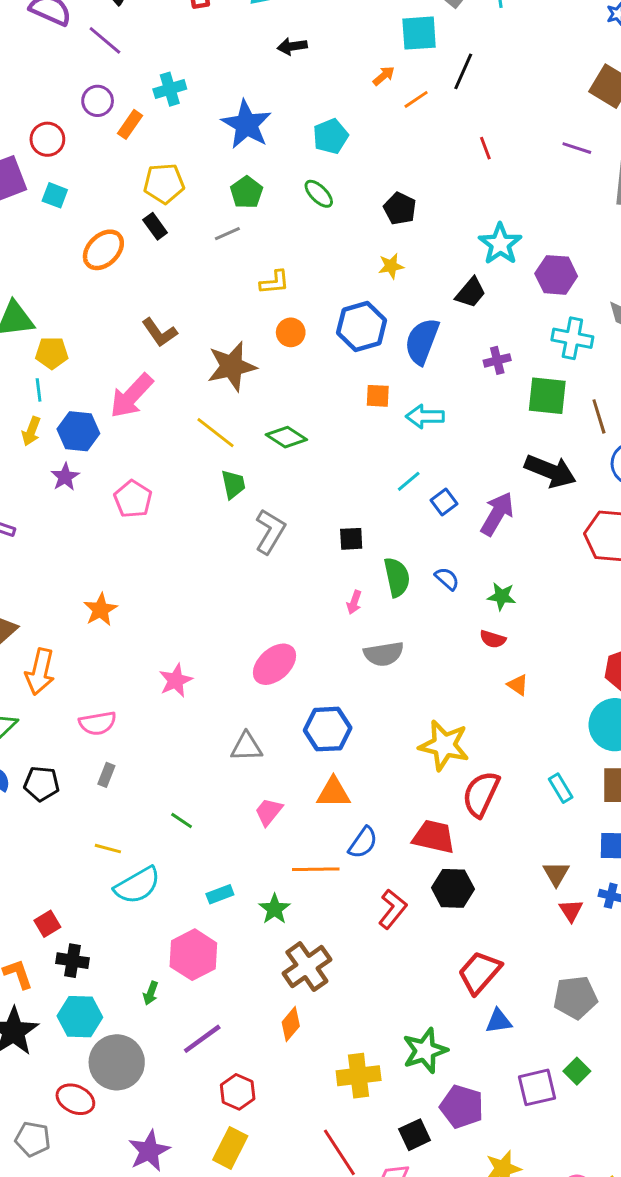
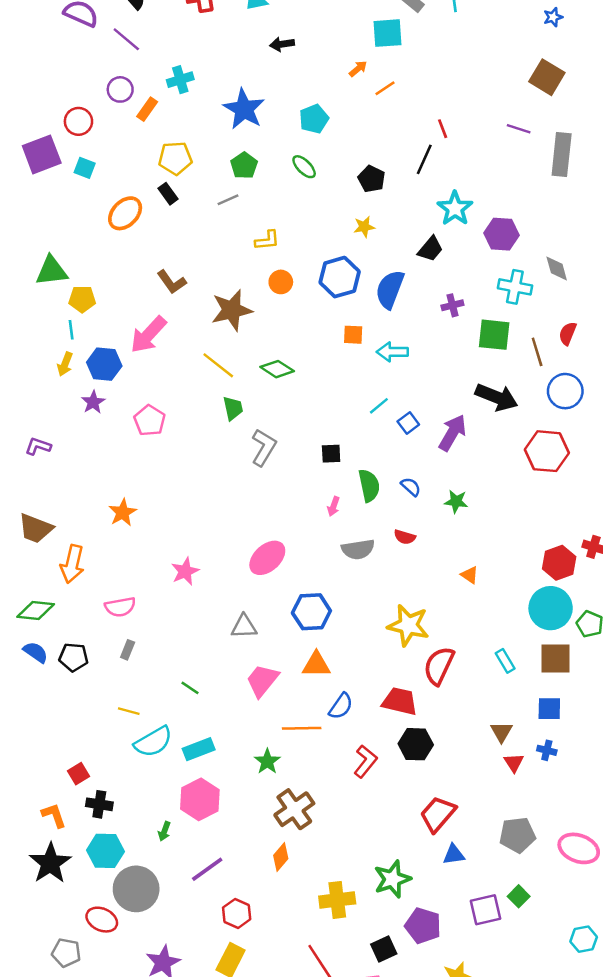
black line: (463, 71) -> (424, 159), moved
red semicircle: (493, 639) -> (405, 537), moved
pink trapezoid: (269, 812) -> (262, 680), size x1.4
cyan rectangle: (220, 894) -> (199, 749), moved, size x1.4

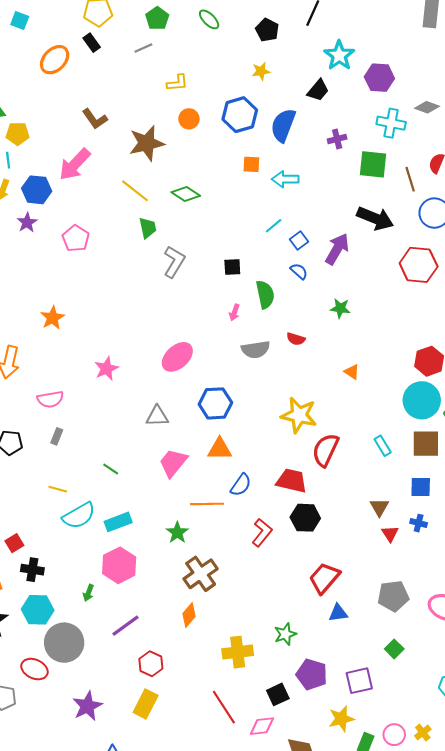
gray diamond: (557, 268) -> (427, 107), turned -55
blue semicircle: (411, 487) -> (299, 271), moved
green star: (392, 879) -> (285, 634), size x0.7
purple square: (486, 910) -> (359, 681), moved

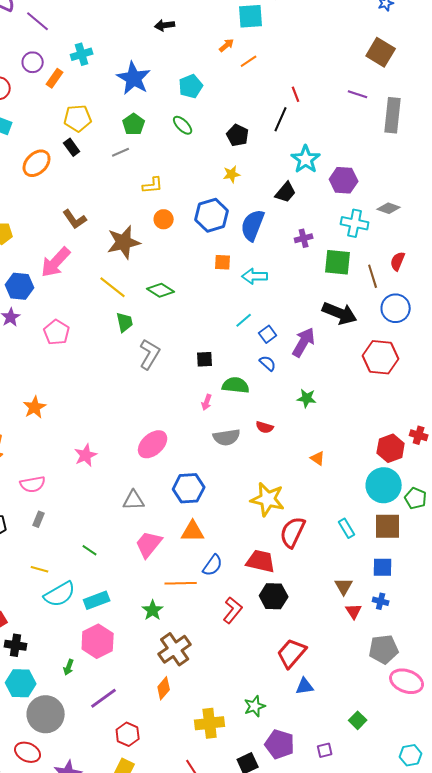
green semicircle: (265, 294) -> (236, 385), turned -72
gray pentagon: (393, 596) -> (384, 649), moved
red ellipse: (34, 669) -> (28, 752), moved
purple square: (359, 681) -> (325, 750), size x0.6

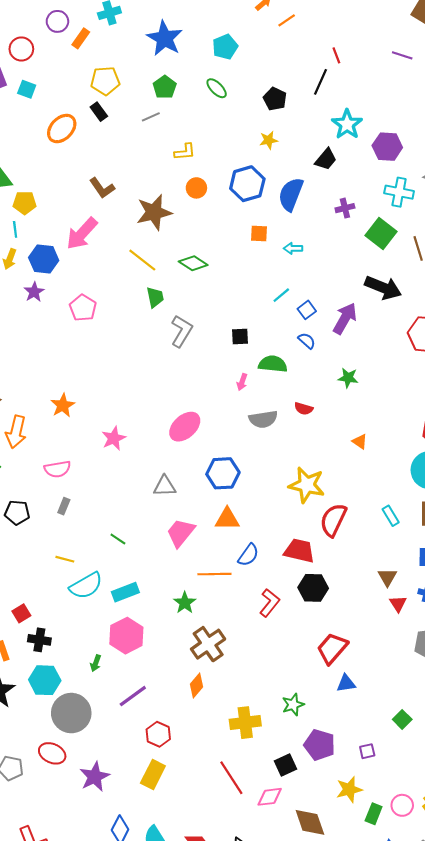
green square: (338, 262) -> (381, 234), turned 32
cyan arrow: (255, 276) -> (293, 248), size x0.7
orange star: (35, 407) -> (63, 405), moved

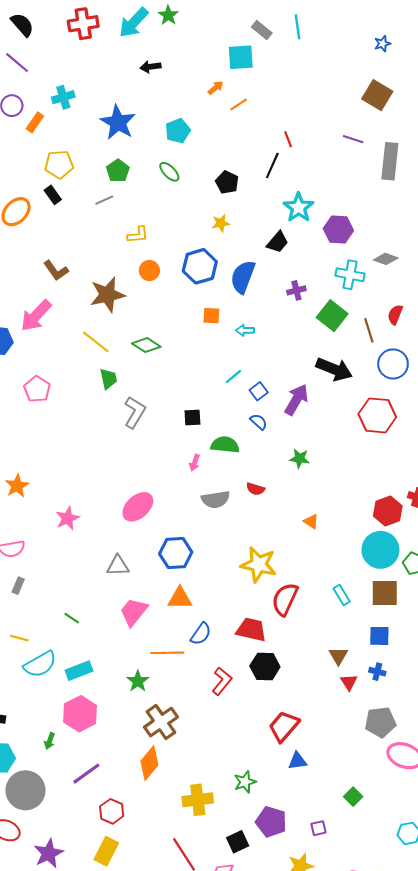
orange diamond: (196, 685) -> (149, 763), size x1.4

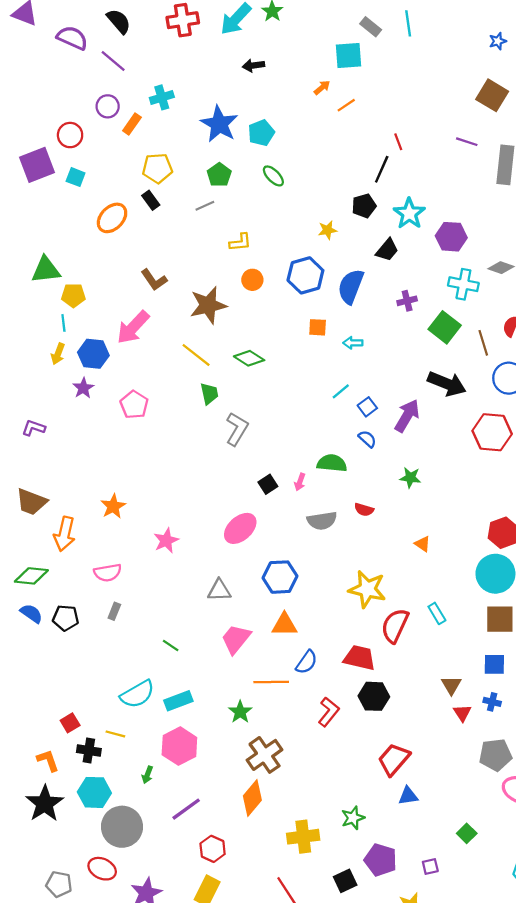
cyan pentagon: (178, 131) -> (261, 133), moved
black pentagon: (227, 182) -> (364, 206), moved, turned 30
black square: (192, 418) -> (268, 484), moved, turned -30
cyan rectangle: (342, 595) -> (437, 613), moved
yellow line: (19, 638) -> (115, 734), moved

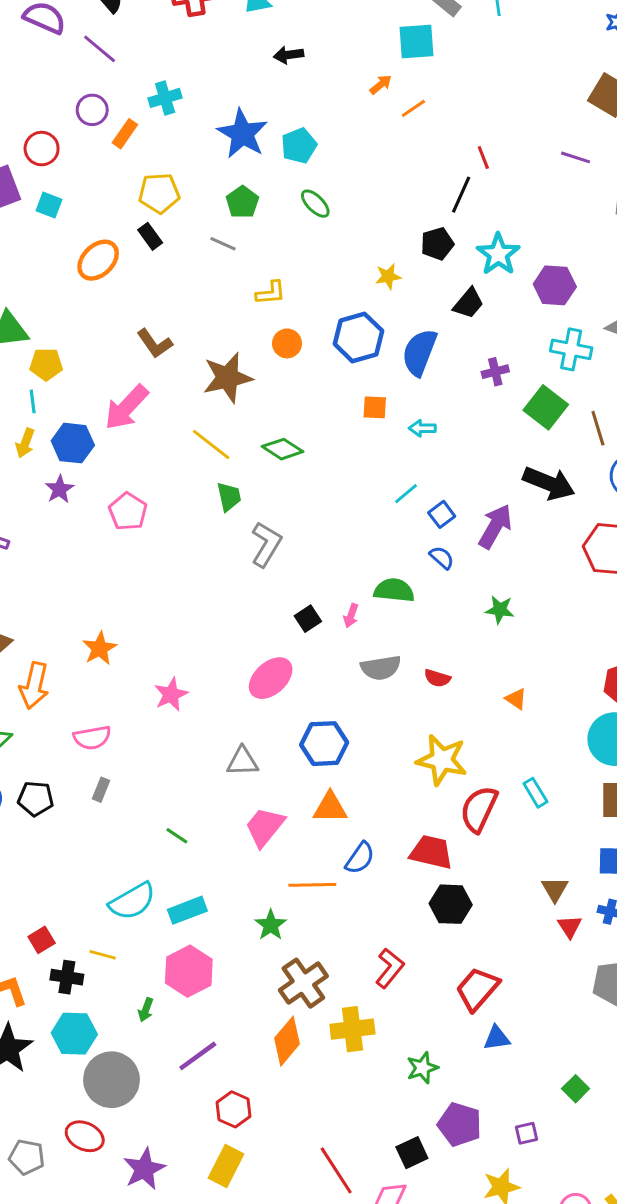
gray line: (205, 206) -> (223, 244), turned 48
red semicircle: (364, 510) -> (437, 678), moved
red L-shape: (329, 712) -> (390, 968), moved
yellow cross: (303, 837) -> (352, 1029), moved

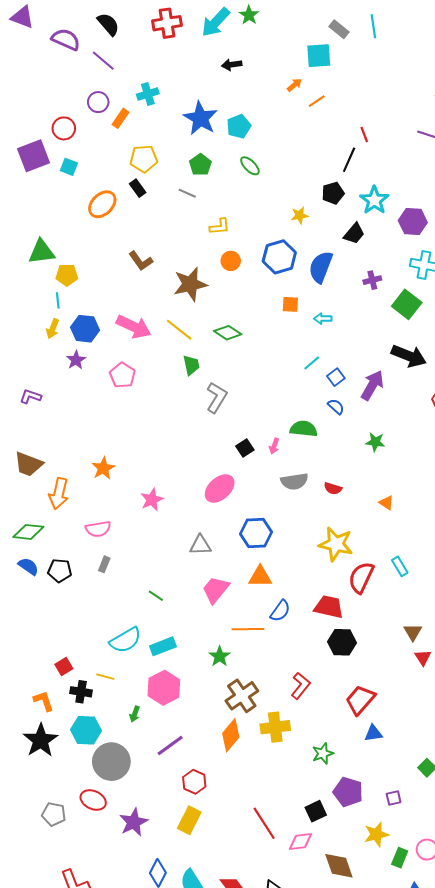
pink arrow: (126, 407) -> (134, 327), moved, turned -108

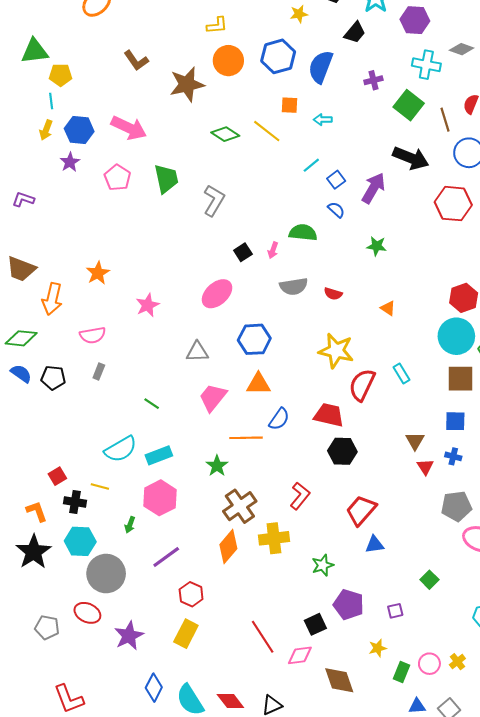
orange circle: (231, 261) -> (228, 61), size x1.5
yellow line: (179, 330) -> (267, 131), moved
green trapezoid: (191, 365) -> (166, 179), moved, size x1.4
yellow star: (376, 834) -> (378, 648), size x0.7

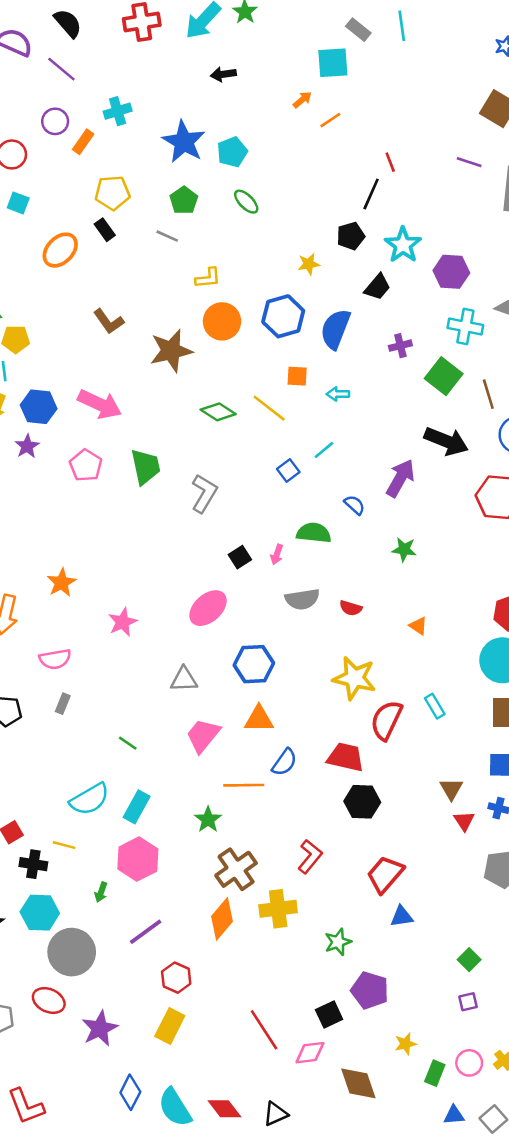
blue square: (336, 180) -> (288, 470), moved
cyan rectangle: (159, 455) -> (137, 807), turned -40
purple square: (395, 611) -> (468, 1002), moved

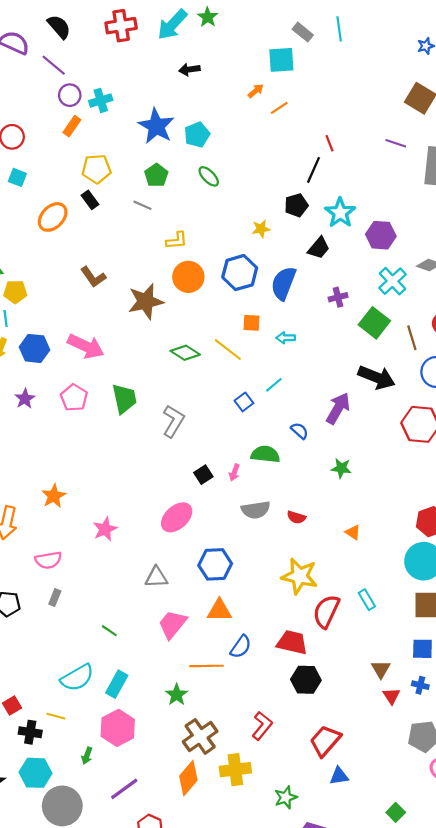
purple circle: (55, 121) -> (70, 95), moved
cyan cross: (465, 326) -> (393, 281), turned 36
purple star: (27, 446) -> (25, 399), moved

